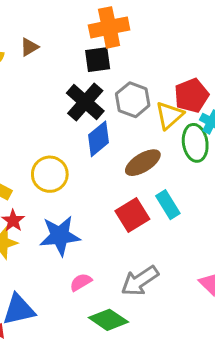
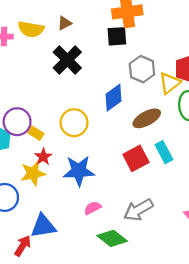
black cross: (85, 102) -> (67, 60), moved

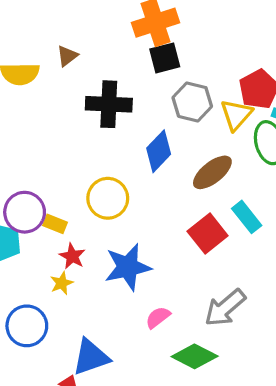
black square: (117, 36) -> (165, 58), moved
black cross: (67, 60) -> (109, 104), moved, turned -32
yellow star: (33, 173) -> (62, 283), size x0.6

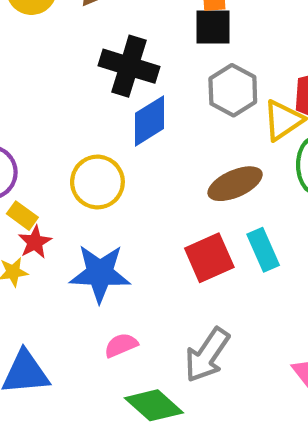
blue diamond: (159, 151) -> (150, 121), moved
yellow rectangle: (55, 224) -> (22, 216), moved
gray arrow: (225, 308) -> (207, 355), turned -30

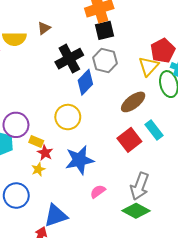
black cross: (129, 66) -> (69, 59), turned -32
gray hexagon: (233, 90) -> (105, 60), moved
green diamond: (154, 405) -> (136, 211), moved

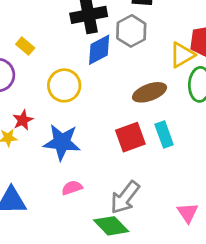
yellow rectangle: (36, 142) -> (25, 46), moved

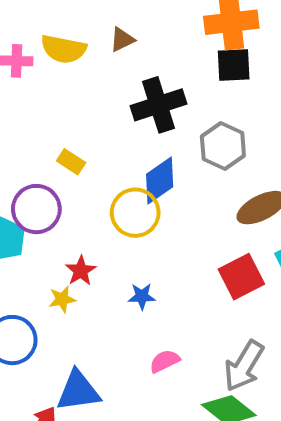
gray hexagon: (131, 31) -> (223, 146), moved
blue diamond: (99, 50) -> (160, 181), moved
blue star: (62, 142) -> (142, 296), size x0.5

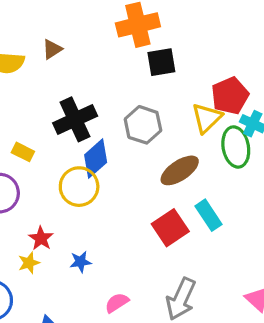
black square: (234, 65) -> (161, 62), moved
black cross: (158, 105) -> (75, 119), moved
blue star: (142, 296) -> (81, 262), moved

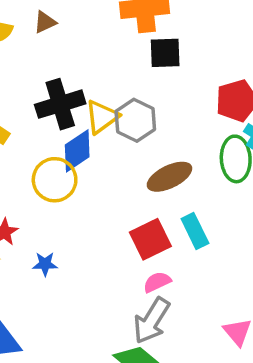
yellow triangle: (207, 118) -> (102, 117), moved
pink semicircle: (117, 303) -> (157, 282), moved

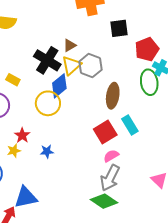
brown triangle: (45, 22) -> (70, 45), moved
black square: (165, 53) -> (119, 28), moved
black cross: (60, 104) -> (47, 60), turned -36
brown ellipse: (169, 177) -> (113, 96), turned -50

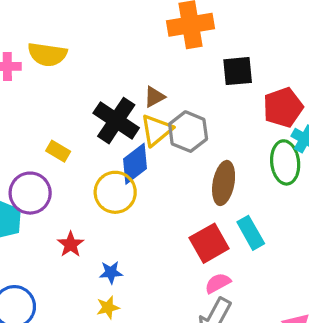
yellow star: (14, 151) -> (108, 307), moved

